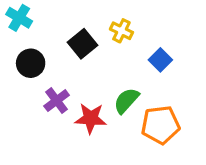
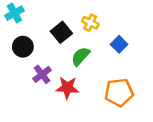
cyan cross: (19, 18) -> (14, 13), turned 30
green semicircle: (126, 101) -> (81, 56), moved

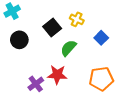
purple cross: (42, 74) -> (36, 84), moved

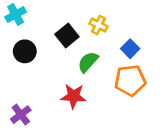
orange pentagon: (101, 79) -> (130, 80), moved
purple cross: (36, 84) -> (21, 115), moved

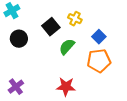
red star: (73, 96) -> (66, 87), moved

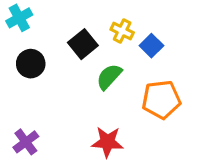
blue square: (99, 37) -> (151, 46), moved

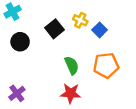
green semicircle: (109, 77) -> (72, 65), moved, turned 114

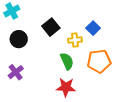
yellow cross: (80, 20) -> (75, 40), moved, turned -32
purple cross: (17, 93) -> (16, 72), moved

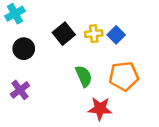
yellow cross: (75, 40) -> (94, 34), moved
red star: (66, 87) -> (100, 109), moved

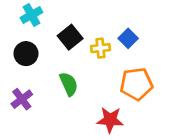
cyan cross: (15, 14) -> (31, 15), moved
yellow cross: (94, 34) -> (100, 48), moved
green semicircle: (84, 76) -> (69, 84), moved

